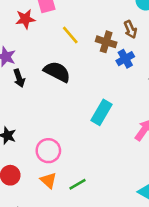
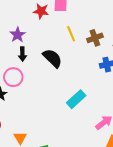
brown cross: (106, 42) -> (95, 38), moved, turned 35
pink circle: (48, 151) -> (13, 77), moved

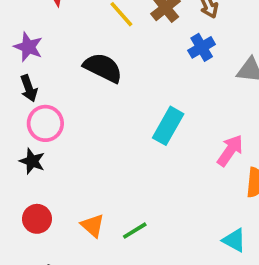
black arrow: (22, 54) -> (29, 88), moved

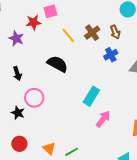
purple star: (28, 47) -> (16, 38), moved
pink circle: (45, 123) -> (34, 98), moved
pink arrow: (230, 150) -> (103, 119), moved

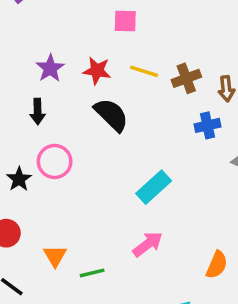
red star: (34, 22) -> (97, 71), moved
yellow line: (68, 35) -> (144, 71), turned -49
purple star: (16, 38) -> (50, 68), moved
pink arrow: (103, 119) -> (148, 244), moved

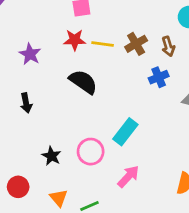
red star: (97, 71) -> (75, 40), moved
black arrow: (38, 112) -> (26, 103), moved
pink circle: (55, 161) -> (91, 152), moved
black star: (19, 179) -> (51, 156), moved

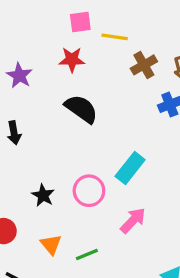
yellow line: (103, 44) -> (115, 37), moved

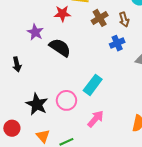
red star: (72, 60) -> (62, 14), moved
purple star: (19, 76) -> (35, 32), moved
black star: (43, 195) -> (37, 104), size x1.5

